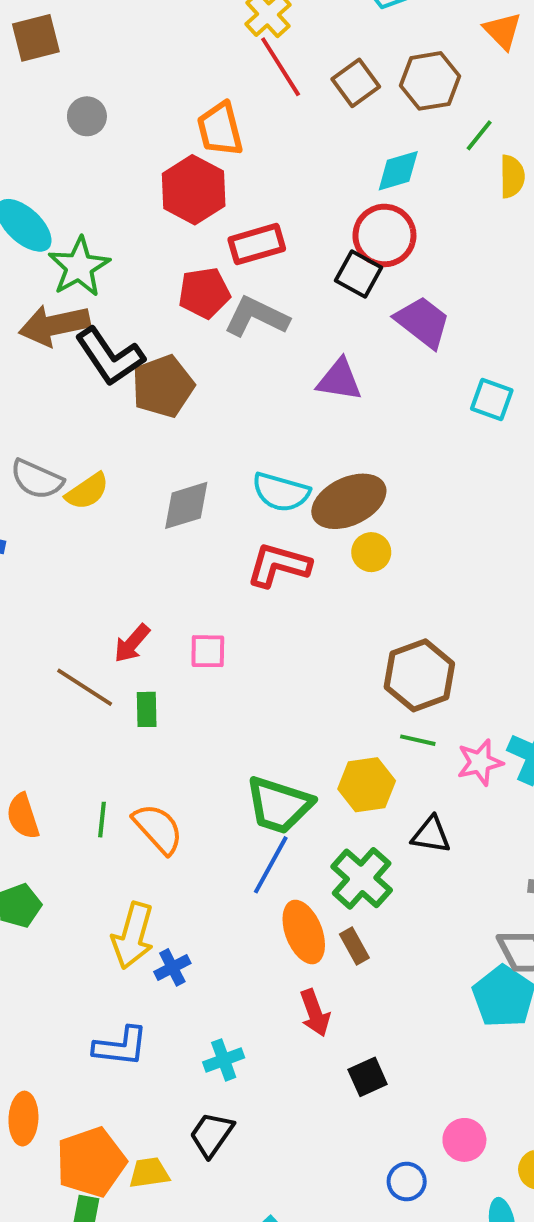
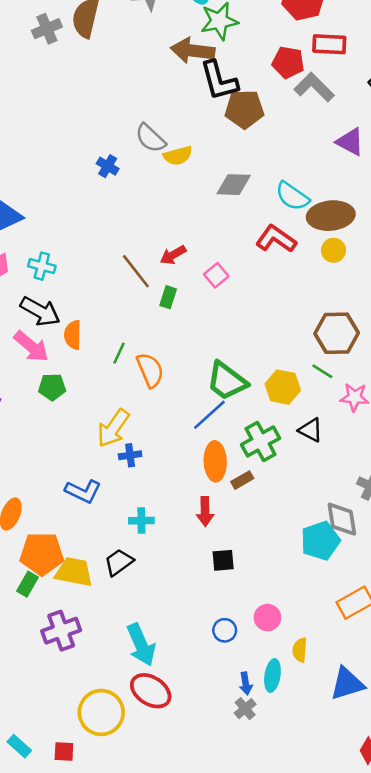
pink square: (208, 651) -> (216, 275), turned 30
brown rectangle: (354, 946) -> (242, 480), turned 70
yellow trapezoid: (149, 1173) -> (74, 572), size x1.5

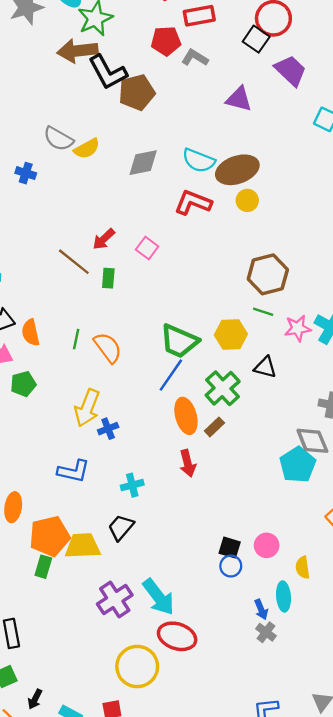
gray L-shape: (314, 87) -> (195, 58), size x0.7
black square: (223, 560) -> (230, 548), moved, turned 35
purple cross: (61, 631) -> (115, 600), moved

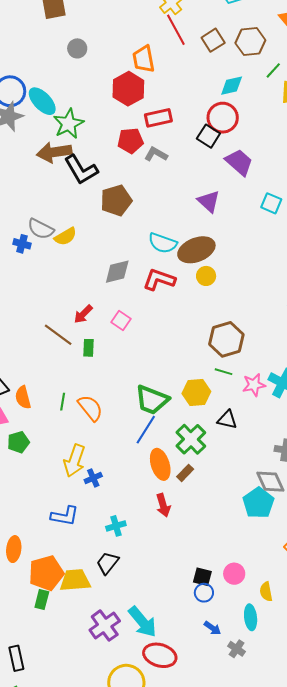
brown pentagon: (137, 92) -> (116, 200), moved
purple triangle: (239, 99) -> (209, 201), moved, turned 30
gray diamond: (143, 163) -> (117, 272), moved
blue cross: (26, 173) -> (22, 244), moved
blue arrow: (261, 609) -> (212, 628), moved, turned -30

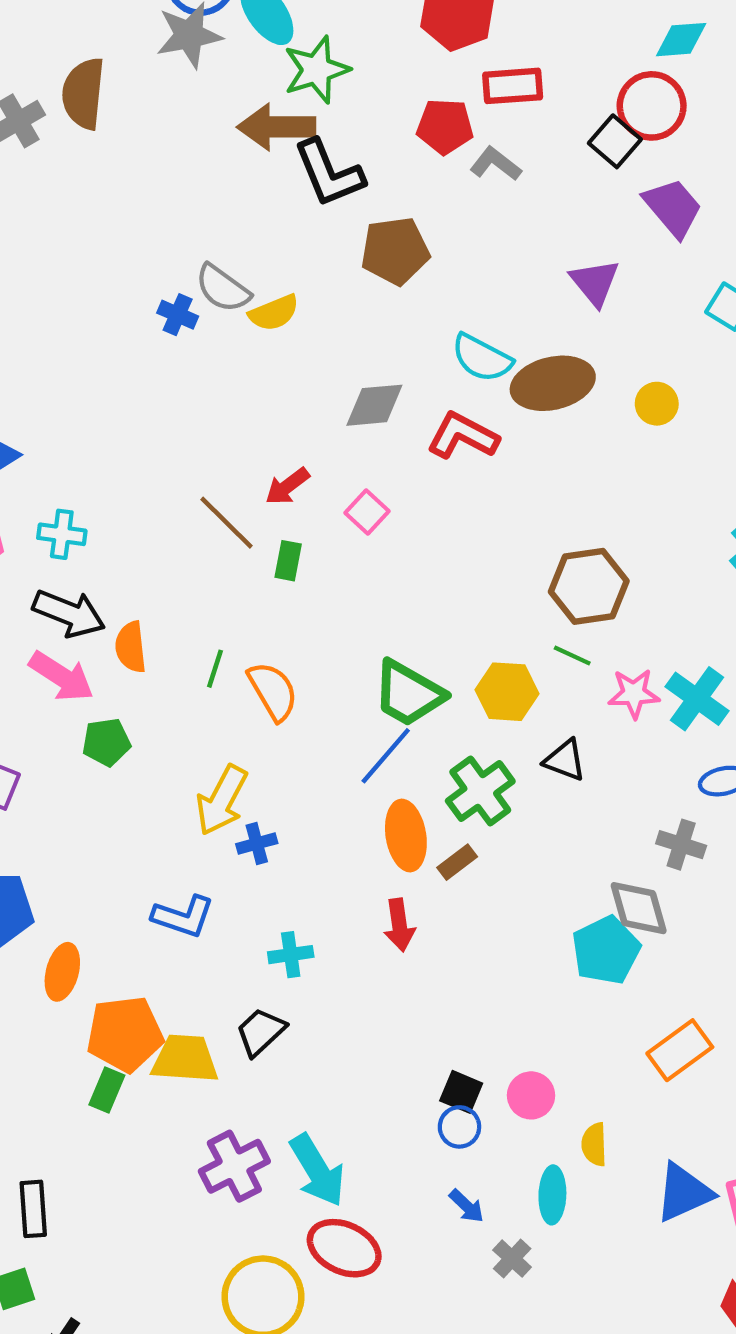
yellow circle: (206, 276) -> (657, 404), moved

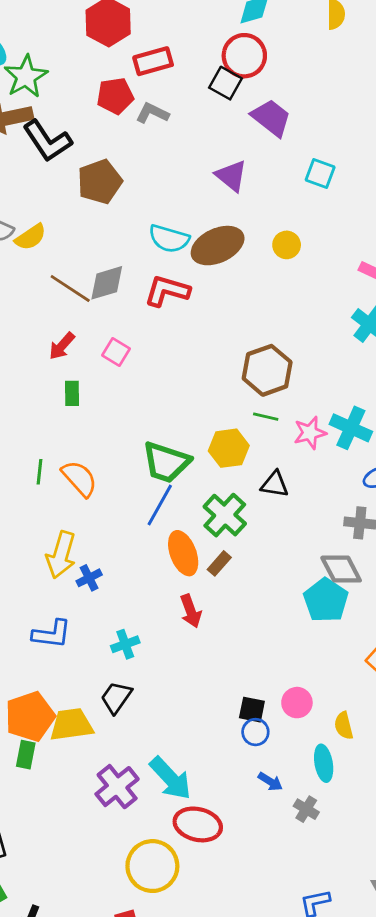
brown line: (226, 523) -> (70, 289), moved

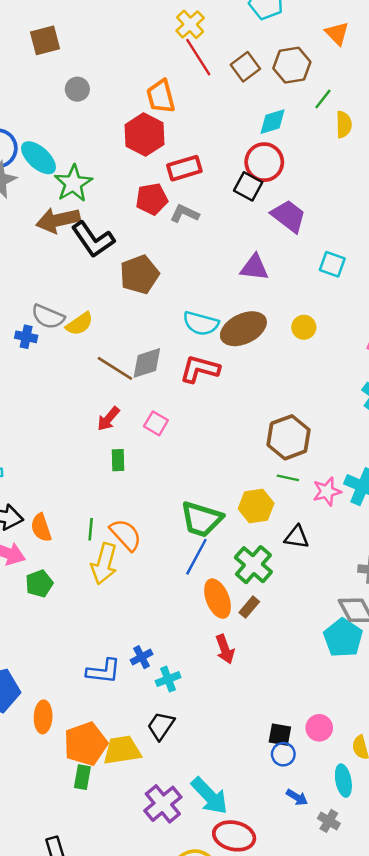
purple triangle: (231, 176) -> (254, 267), turned -32
yellow arrow: (61, 555) -> (104, 564), moved
blue cross: (89, 578) -> (142, 657), moved

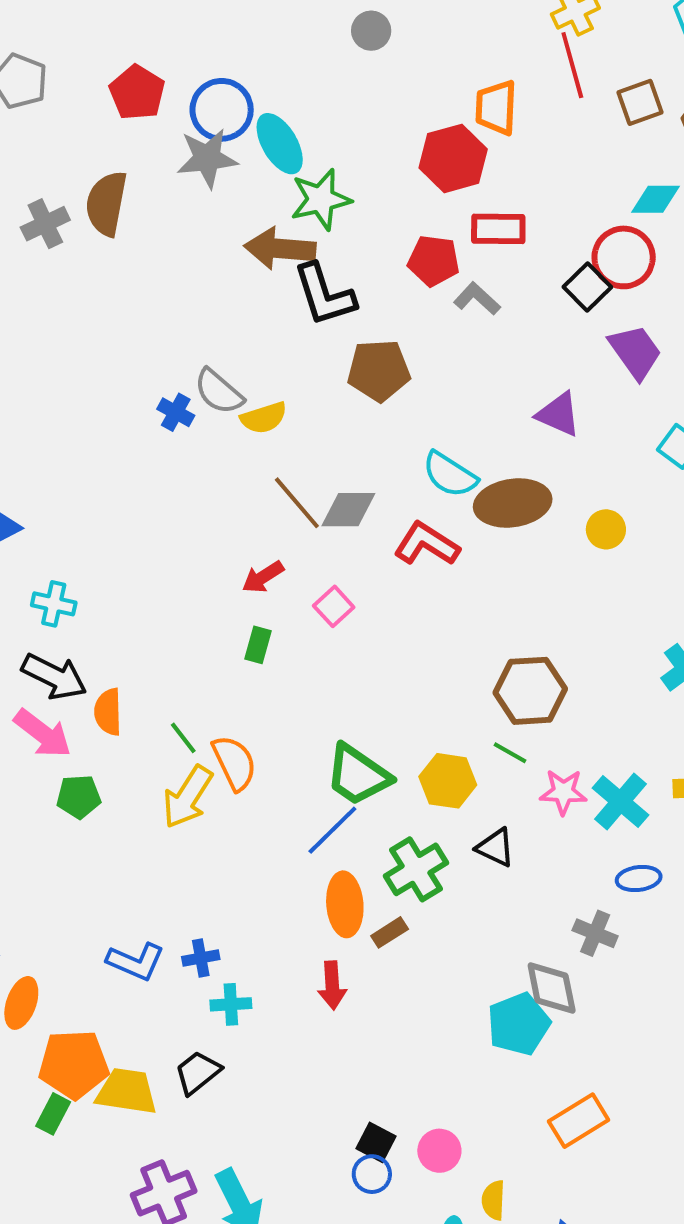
gray circle: (77, 89) -> (371, 31), moved
green line: (91, 529) -> (183, 738), turned -60

